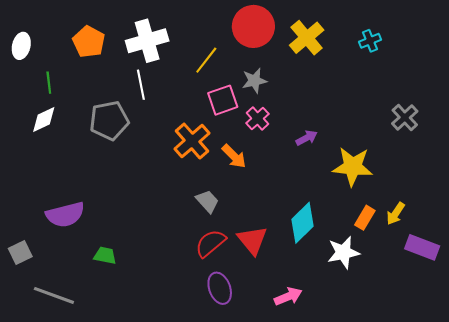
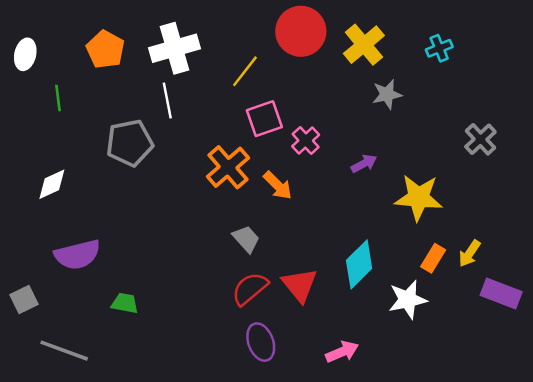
gray star: (254, 81) -> (387, 94), moved
white diamond: (44, 119) -> (52, 184), moved

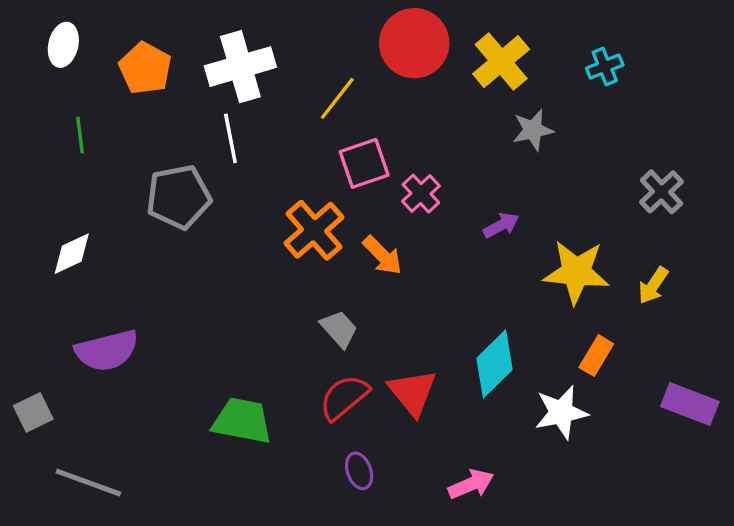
white ellipse: (25, 54) -> (63, 45), moved
yellow arrow: (470, 253) -> (653, 285), moved
green trapezoid: (125, 303) -> (242, 421), moved, size x1.6
purple ellipse: (261, 342) -> (359, 471), size x0.7

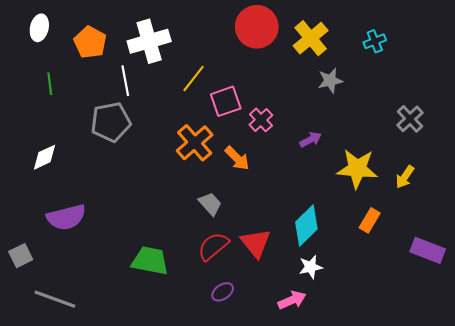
yellow line: (337, 98) -> (194, 79), moved
white line: (230, 138) -> (125, 81), moved
white star: (561, 412) -> (311, 267), moved, size x0.7
purple ellipse: (359, 471) -> (223, 292), turned 75

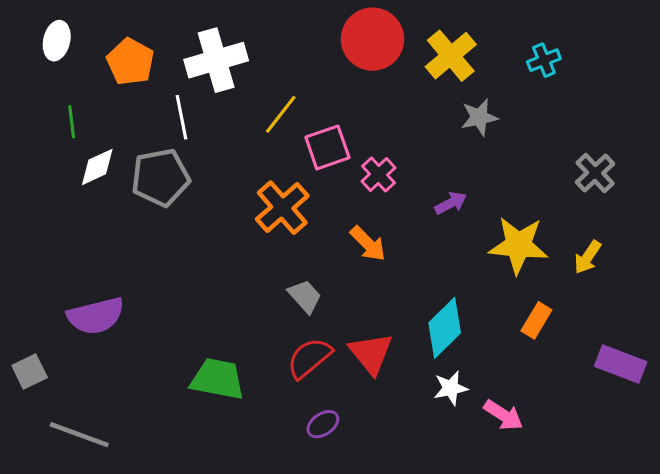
white diamond: (45, 157) -> (97, 167), moved
orange arrow: (237, 158) -> (368, 244), moved
pink arrow: (292, 300) -> (503, 415), moved, turned 56

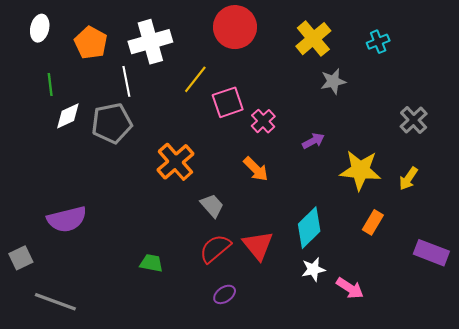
red circle: (373, 39) -> (235, 27), moved
orange cross: (282, 208) -> (175, 162), moved
green trapezoid: (218, 379) -> (151, 263), size x0.6

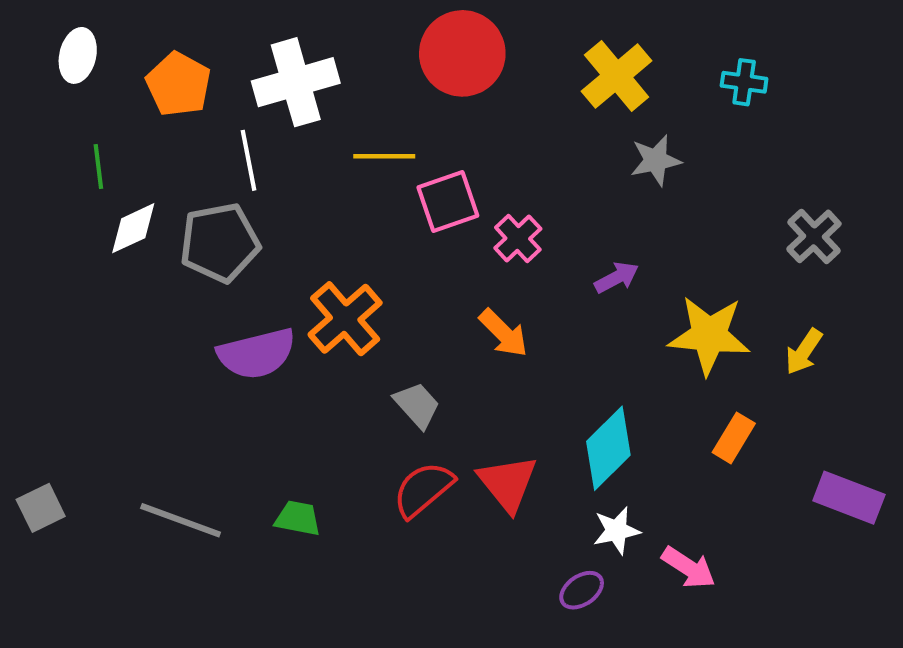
cyan cross: (378, 42) -> (744, 82), turned 30
yellow line: (195, 79) -> (384, 156), turned 52
purple semicircle: (67, 219) -> (257, 354), moved
purple ellipse: (225, 294) -> (582, 590), moved
gray line: (55, 302) -> (181, 520), moved

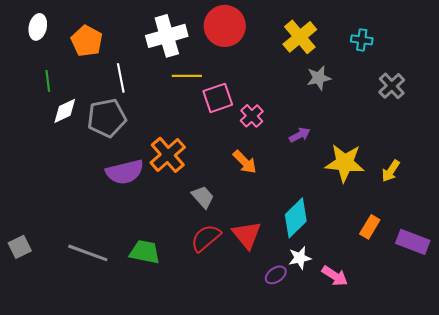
white cross: (296, 82) -> (167, 36), moved
gray cross: (814, 236) -> (392, 86), moved
orange rectangle: (734, 438) -> (370, 227), moved
green trapezoid: (298, 518) -> (145, 252), size x1.4
purple ellipse: (582, 590) -> (276, 275), moved

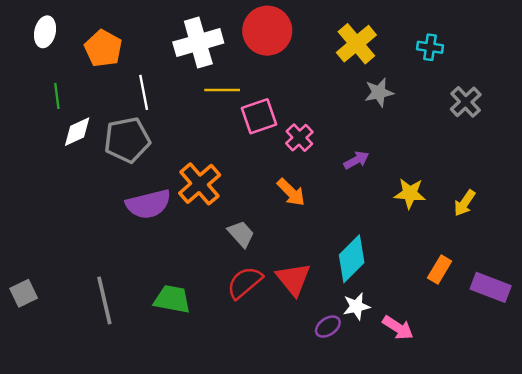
yellow star: (345, 163) -> (410, 193), size x0.7
gray line: (88, 253) -> (104, 300), turned 57

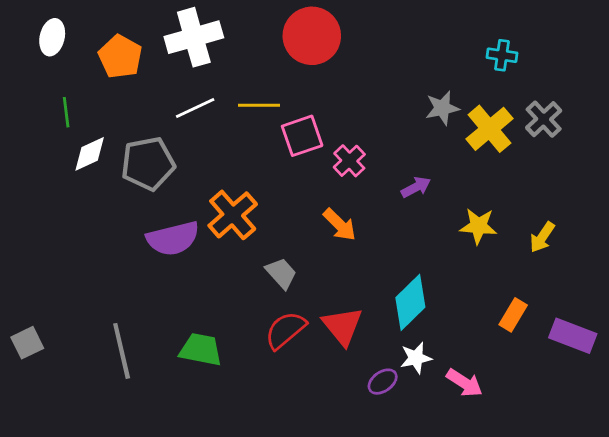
white cross: (198, 43) -> (194, 37), moved
yellow cross: (356, 44) -> (490, 129), moved
white line: (144, 92) -> (195, 108), moved, turned 76

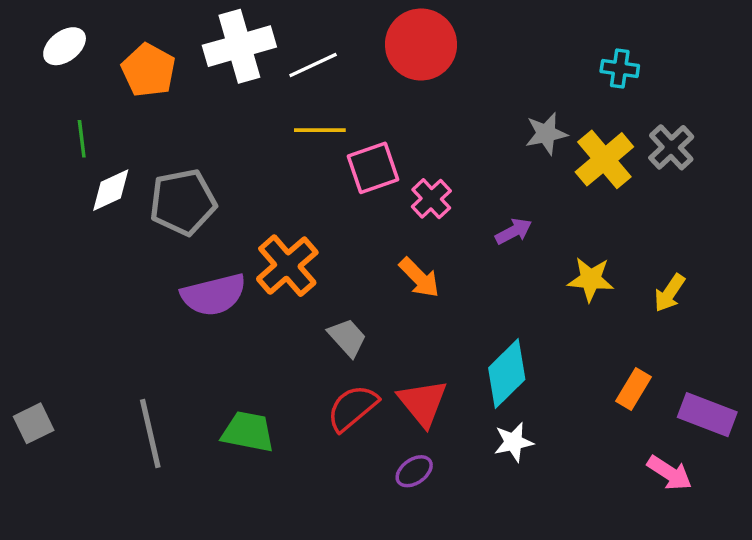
red circle: (312, 36) -> (421, 44), moved
white ellipse: (52, 37) -> (65, 46), turned 40
white line: (195, 108) -> (313, 65), moved
purple ellipse: (383, 382) -> (414, 471), moved
pink arrow: (465, 383) -> (670, 473), moved

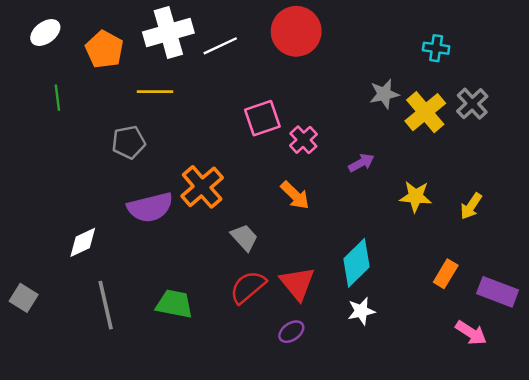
yellow line: (320, 130) -> (155, 92), moved
white diamond: (111, 190) -> (83, 242), moved
gray pentagon: (183, 202) -> (129, 142), size x0.7
gray square: (34, 423) -> (24, 298), turned -32

